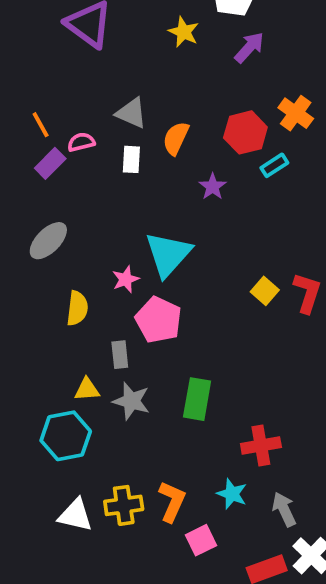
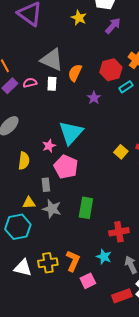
gray triangle: (131, 113) -> (52, 60), size x1.4
pink semicircle: (81, 142) -> (30, 83), moved

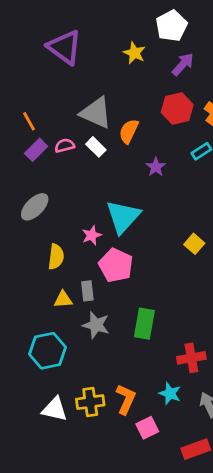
red hexagon: (111, 70) -> (177, 108), moved
white rectangle: (52, 84) -> (96, 147), turned -48
yellow triangle: (29, 203) -> (63, 299), moved

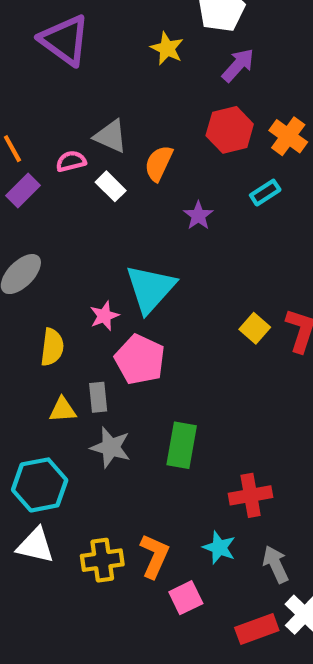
gray triangle: (96, 113) -> (111, 136), size x0.7
pink semicircle: (65, 146) -> (71, 161), moved
white triangle: (55, 409) -> (35, 545), moved

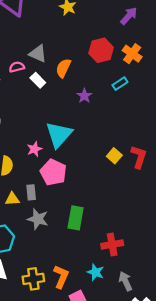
purple arrow: (238, 65) -> (129, 16), moved

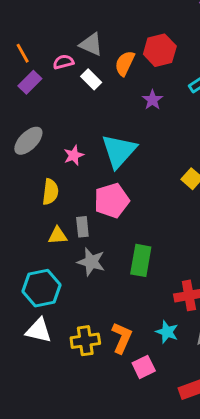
red hexagon: (101, 50) -> (160, 50), moved
pink star: (34, 149) -> (74, 155), moved
pink pentagon: (53, 172) -> (112, 201), turned 30

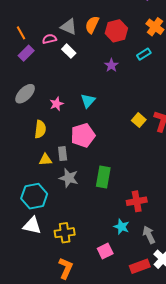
orange semicircle: (125, 63) -> (92, 25), moved
cyan triangle: (119, 151) -> (88, 101), size x0.6
orange L-shape: (122, 338) -> (66, 268), moved

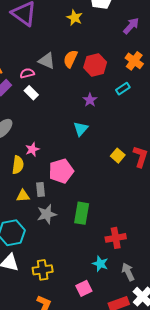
white rectangle: (69, 51) -> (31, 93), moved
cyan triangle: (88, 101) -> (81, 129), moved
pink star: (57, 104) -> (32, 149), moved
gray star: (69, 178) -> (47, 214), turned -30

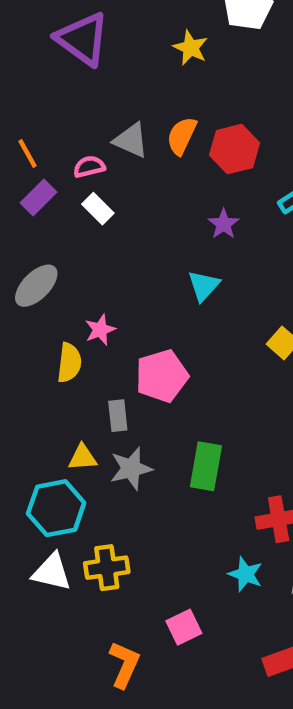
yellow triangle: (23, 196) -> (83, 457), moved
yellow cross: (43, 270) -> (107, 568), moved
pink square: (84, 288) -> (184, 627), moved

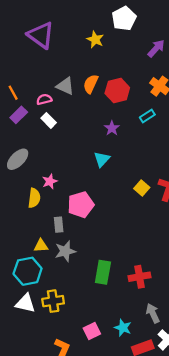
green rectangle: (206, 466) -> (103, 272), moved
cyan star: (246, 574) -> (123, 328), moved

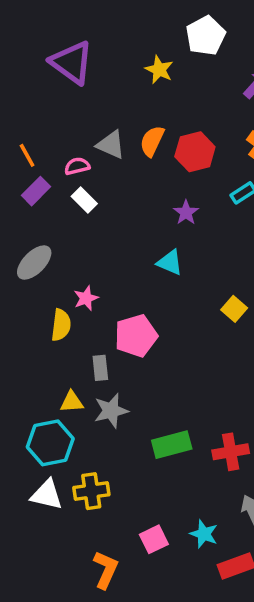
cyan triangle: (102, 159) -> (170, 263), turned -49
green rectangle: (103, 272) -> (172, 445), turned 65

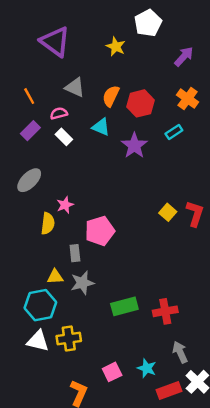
gray triangle: (111, 145) -> (75, 87), moved
orange line: (27, 155) -> (29, 96), moved
purple star: (186, 213) -> (134, 146), size x1.5
cyan triangle: (170, 263) -> (101, 127), moved

